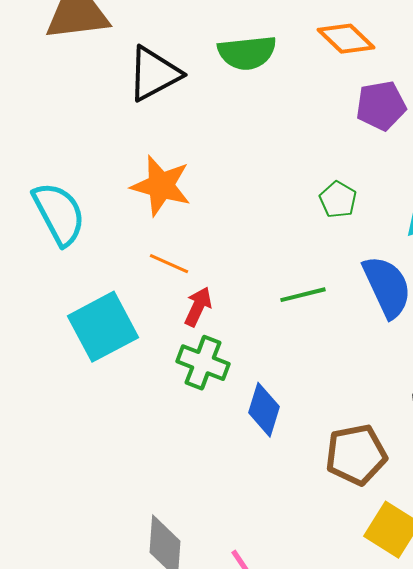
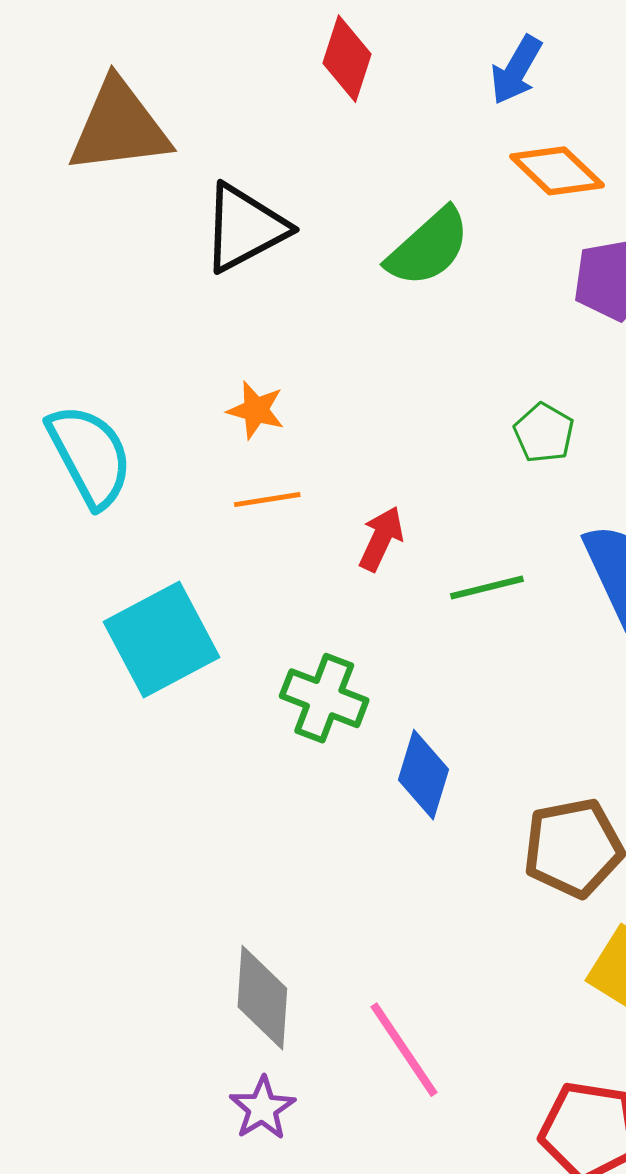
green semicircle: (247, 53) -> (428, 247), moved, turned -36
orange star: (161, 186) -> (256, 410), size x0.6
orange line: (169, 264) -> (267, 500), moved, turned -33
red arrow: (198, 307) -> (381, 539), moved

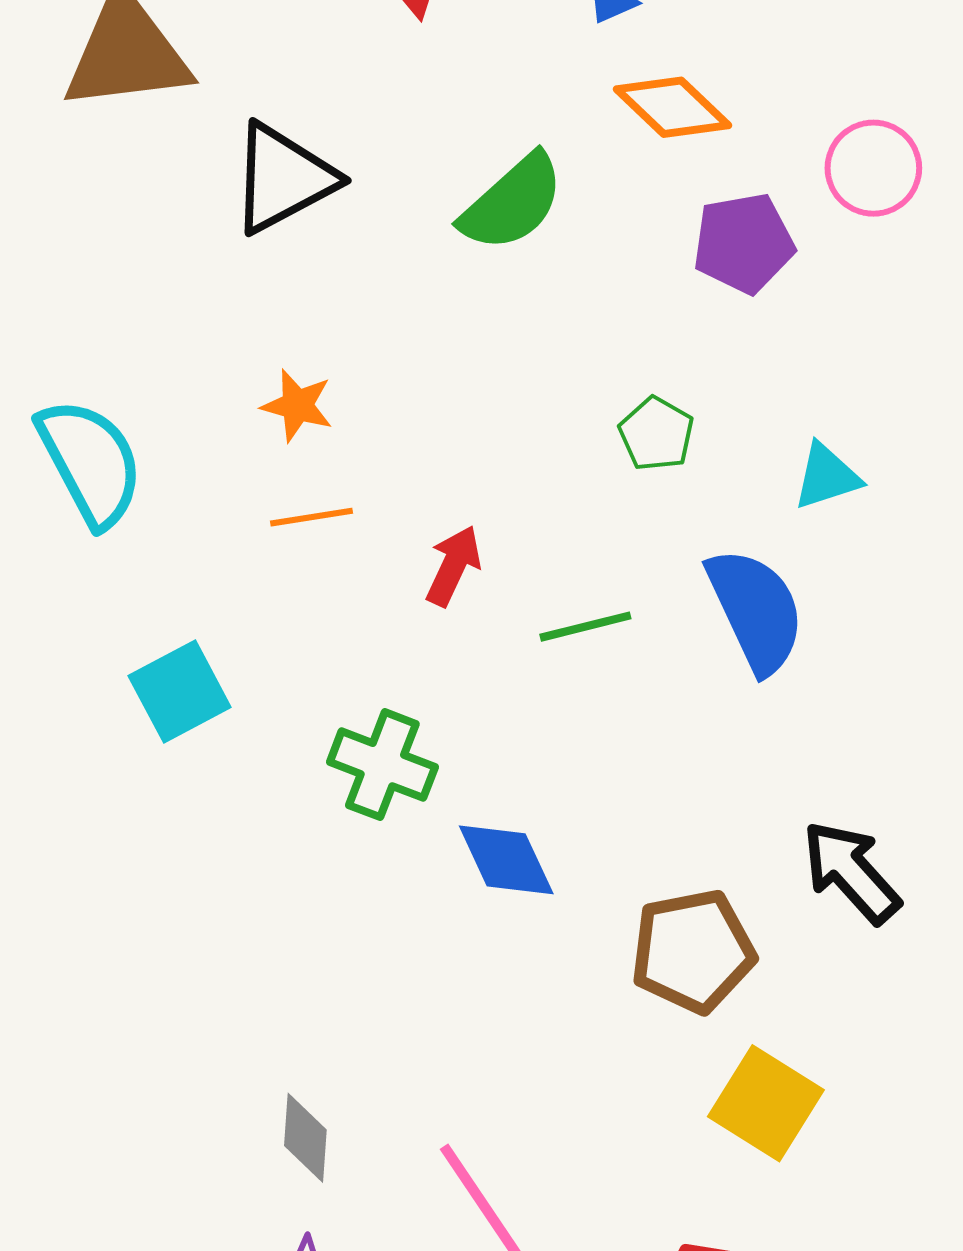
cyan square: (161, 640) -> (180, 691), size x0.7
blue diamond: (423, 775) -> (506, 860), turned -42
gray diamond: (262, 998) -> (305, 1138), size x0.7

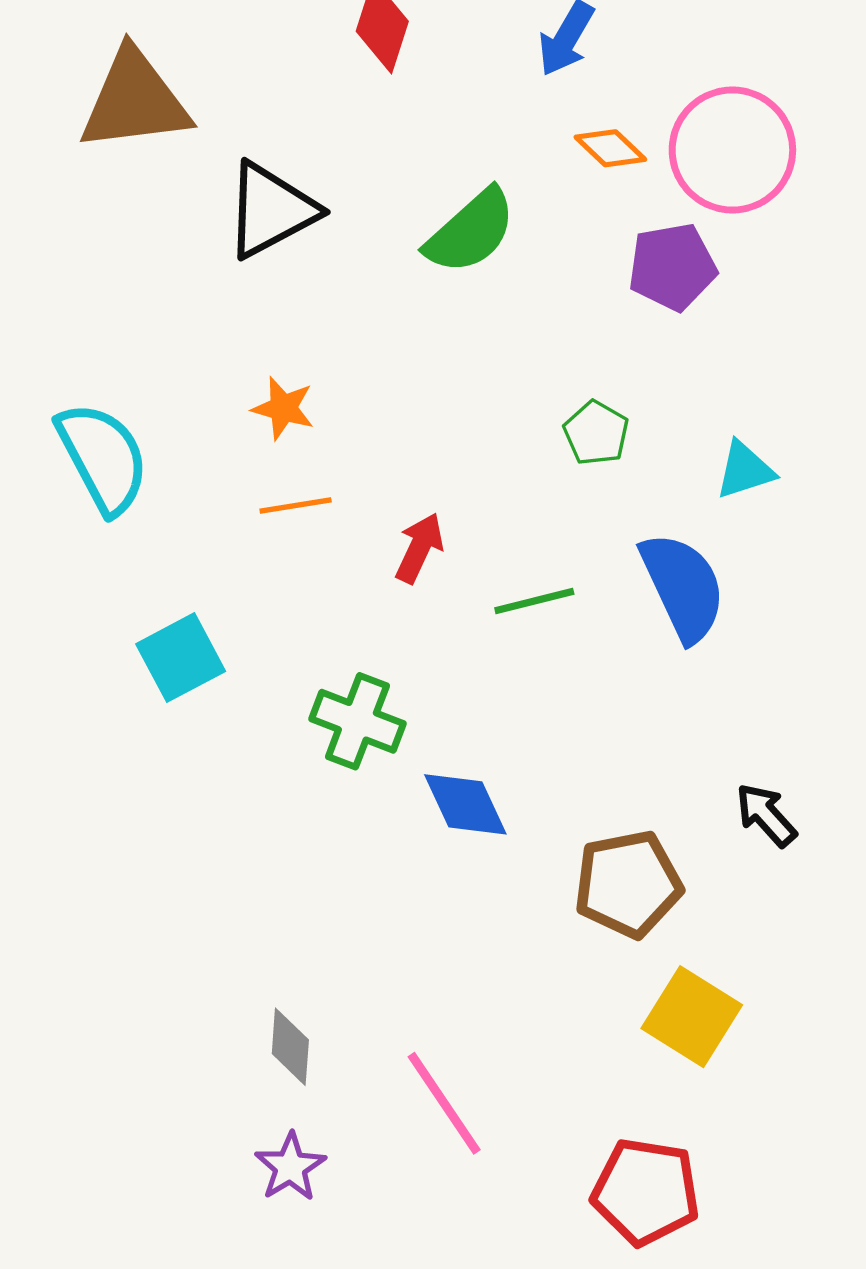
orange diamond: (673, 107) -> (610, 148), size x0.7
pink circle: (873, 168) -> (732, 150), moved, size x1.5
black arrow: (851, 872) -> (766, 815), size x0.7

